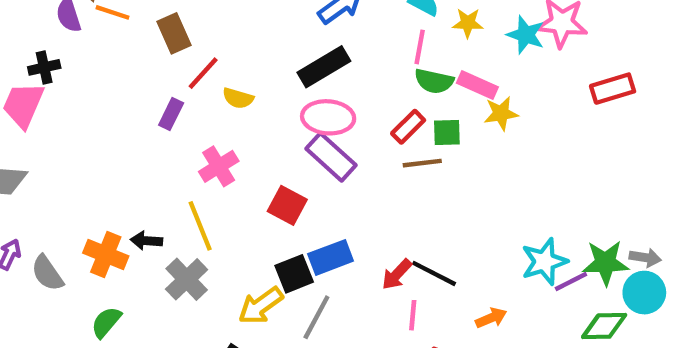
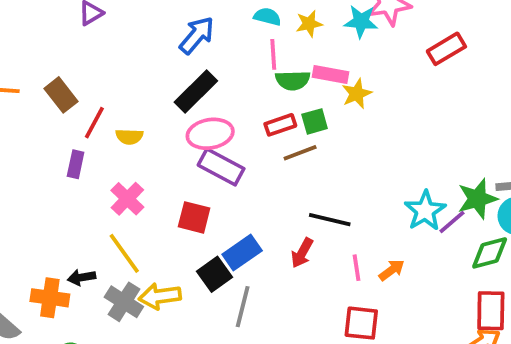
red rectangle: (408, 127) -> (280, 125), turned 40
black line: (434, 273) -> (330, 220), moved
yellow arrow: (261, 306) -> (160, 296), moved, turned 42
pink line: (413, 315) -> (357, 268), moved

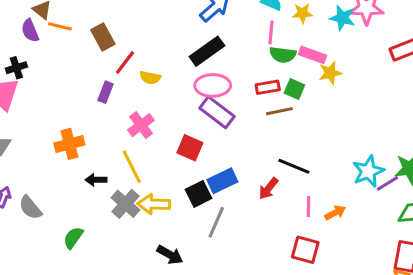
green square: (315, 121) -> (294, 89), turned 30
orange cross: (50, 298) -> (69, 144), moved, turned -32

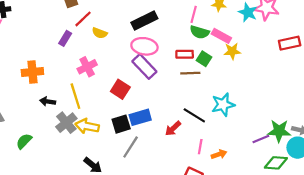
cyan star: (368, 171) -> (223, 105), moved

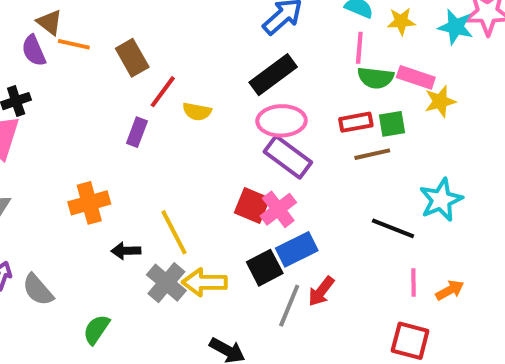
green square: (204, 59) -> (392, 124), turned -32
pink cross: (87, 67) -> (278, 209), moved
red arrow: (173, 129) -> (321, 291), moved

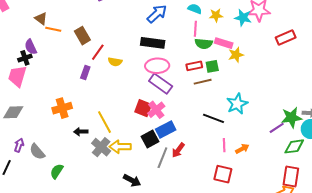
purple semicircle: (34, 51) -> (31, 47), moved
black rectangle: (273, 75) -> (153, 43), turned 45
green semicircle: (96, 329) -> (57, 171), moved

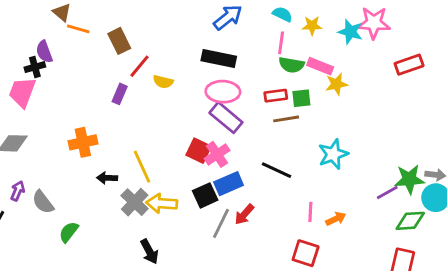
black line: (213, 118) -> (277, 170), moved
black arrow: (132, 180) -> (149, 252), moved, turned 30

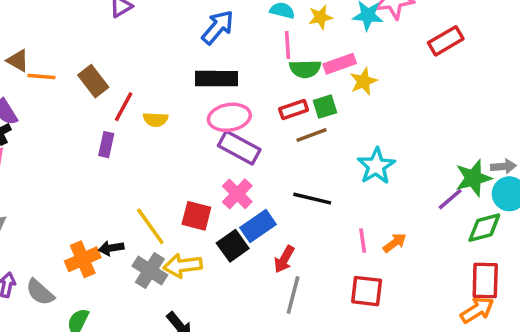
pink rectangle: (320, 66) -> (340, 64), turned -30
orange cross: (83, 142) -> (83, 259), moved
red square: (199, 151) -> (196, 216), moved
gray line: (221, 223) -> (293, 295), moved

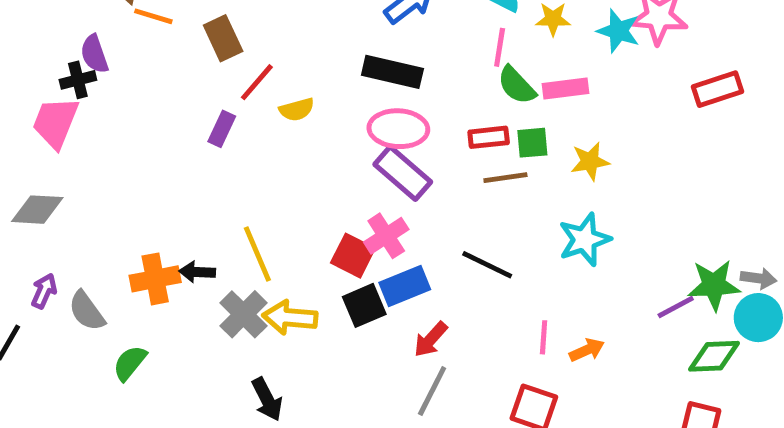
green semicircle: (305, 69) -> (517, 85), turned 36
yellow star: (364, 81) -> (590, 161), moved
yellow semicircle: (156, 120) -> (297, 109), turned -30
red square: (196, 216) -> (353, 256), moved

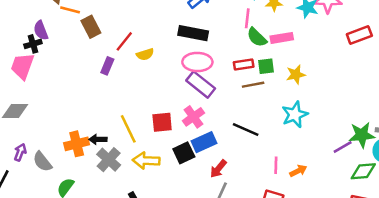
brown rectangle: (223, 38) -> (91, 27), moved
red square: (353, 256) -> (162, 122), moved, turned -30
gray cross: (243, 314) -> (109, 160), moved

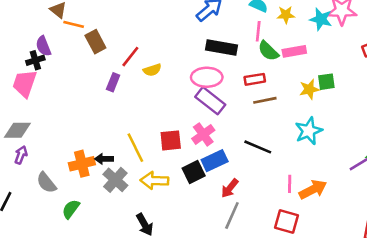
black rectangle: (193, 33) -> (222, 48), moved
green square: (266, 66) -> (326, 82), moved
purple arrow: (20, 152) -> (21, 155), moved
orange arrow: (298, 171) -> (313, 189), size x1.5

